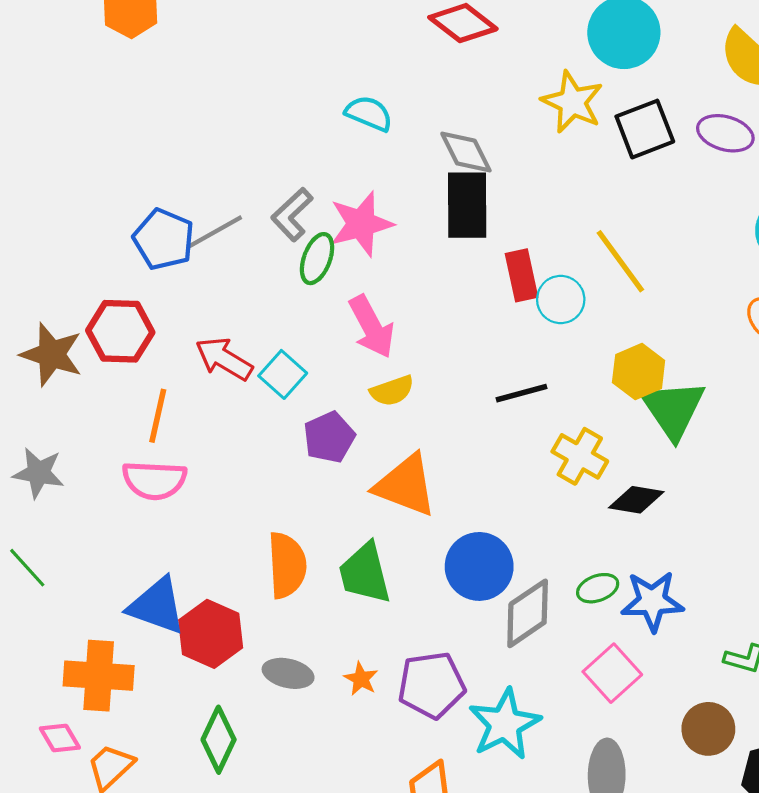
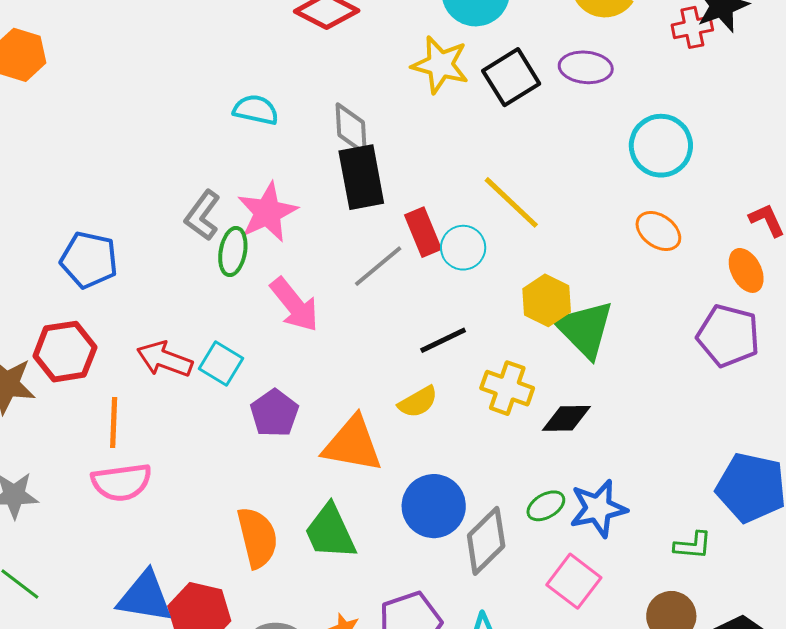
gray diamond: (466, 152) -> (351, 129), turned 34
gray line: (214, 232) -> (378, 266), moved
yellow semicircle: (392, 391) -> (418, 402), moved

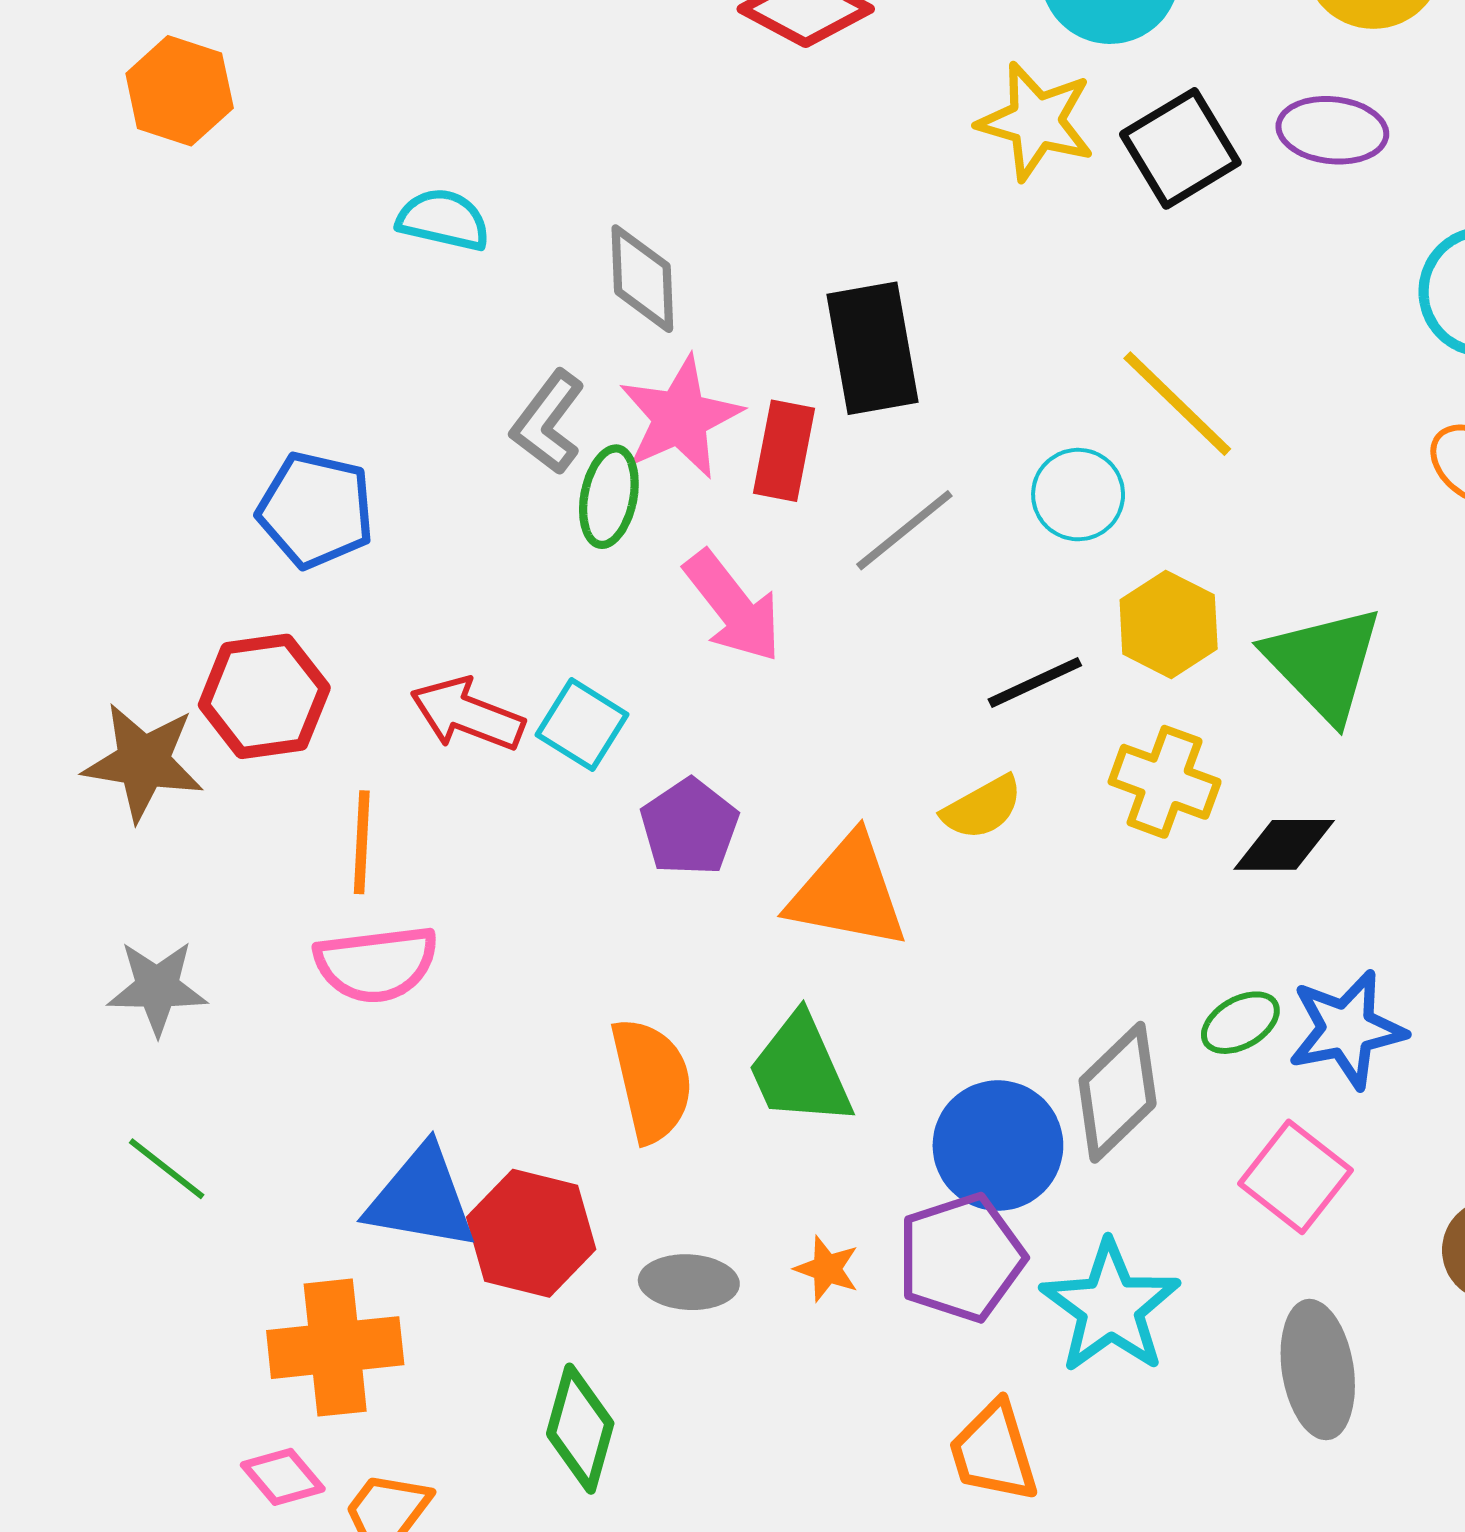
cyan semicircle: (256, 110) -> (443, 220), moved
gray diamond: (351, 129) -> (642, 279), moved
red rectangle: (423, 232) -> (784, 451), moved, turned 33
yellow hexagon: (547, 300) -> (1169, 624), moved
blue circle: (434, 506) -> (998, 1146), moved

